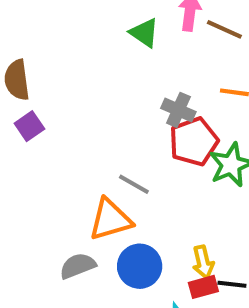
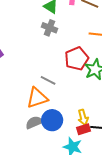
gray cross: (178, 110) -> (49, 28), moved
gray semicircle: (78, 266) -> (34, 122), moved

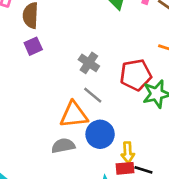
gray cross: (49, 28) -> (89, 63), moved
blue circle: (52, 120) -> (100, 134), moved

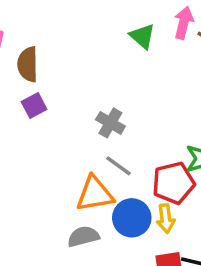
red pentagon: (136, 75) -> (173, 183), moved
yellow arrow: (128, 153) -> (166, 218), moved

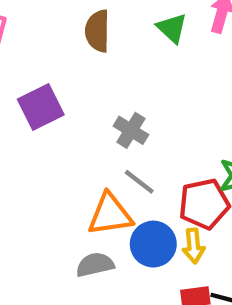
brown semicircle: (28, 64) -> (97, 31), moved
purple square: (34, 105) -> (41, 107), size x1.5

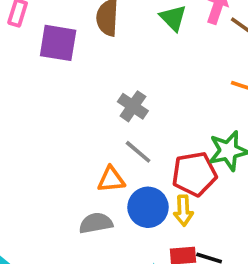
purple square: (41, 107) -> (58, 43), moved, turned 33
orange triangle: (110, 214) -> (111, 179), size x0.7

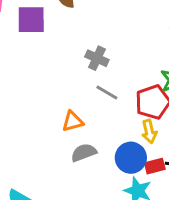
orange triangle: (111, 179) -> (73, 121), moved
blue circle: (148, 207) -> (131, 158), moved

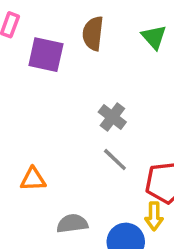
orange triangle: (73, 121) -> (33, 179), moved

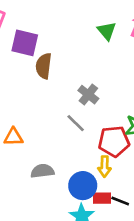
brown semicircle: (93, 33) -> (44, 66), moved
gray cross: (112, 117) -> (88, 95), moved

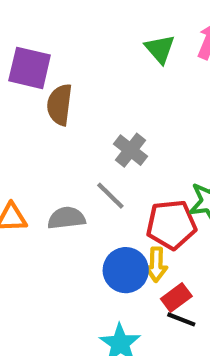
gray semicircle: (42, 171) -> (66, 218), moved
blue circle: (83, 186) -> (126, 270), moved
red rectangle: (102, 198) -> (176, 297), moved, turned -36

